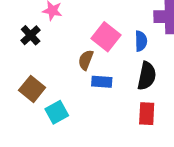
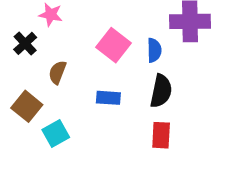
brown semicircle: (86, 60) -> (57, 72), moved

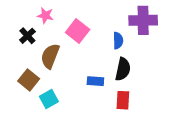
pink square: (113, 45) -> (78, 31), moved
brown semicircle: (57, 72) -> (50, 56), size x1.5
blue rectangle: (108, 98) -> (95, 81), moved

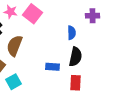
purple cross: (143, 20) -> (93, 16), size x0.6
pink square: (78, 31) -> (33, 14), moved

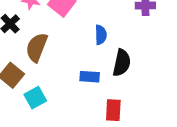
blue semicircle: (72, 33) -> (101, 35), moved
red rectangle: (76, 83) -> (113, 110), moved

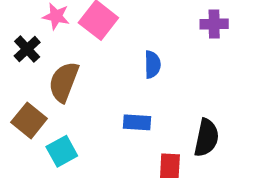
black semicircle: (122, 63) -> (206, 138), moved

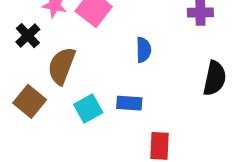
black semicircle: (206, 138) -> (215, 78), moved
cyan square: (62, 151) -> (88, 109), moved

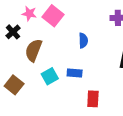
brown square: (30, 101) -> (14, 85), moved

